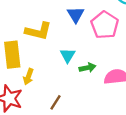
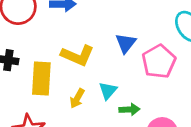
yellow arrow: (28, 77) -> (77, 98), moved

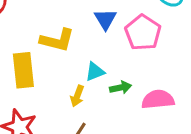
cyan triangle: (108, 91) -> (95, 72), turned 36
yellow arrow: (77, 98) -> (77, 96), moved

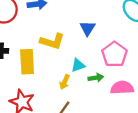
pink pentagon: (143, 33) -> (114, 54), moved

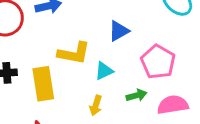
blue triangle: (88, 28) -> (119, 31), turned 35
cyan triangle: (78, 65) -> (104, 71), moved

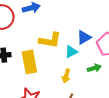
blue triangle: (119, 31) -> (84, 37), moved

